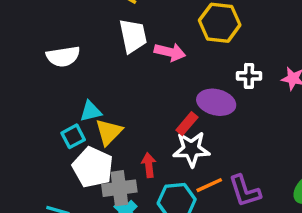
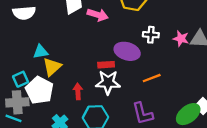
red rectangle: (187, 124) -> (106, 65), turned 42
cyan square: (73, 136) -> (21, 79), moved
orange line: (209, 185) -> (152, 78), moved
gray cross: (119, 188) -> (17, 102), moved

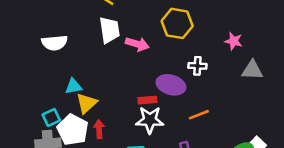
pink star: (181, 39) -> (234, 41), moved
red arrow: (78, 91) -> (99, 129), moved

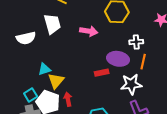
white trapezoid: (109, 30) -> (52, 24), moved
orange line: (199, 115) -> (143, 62), moved, turned -49
white star: (150, 120) -> (131, 84), moved

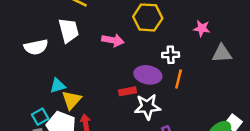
white star: (131, 84) -> (147, 107), moved

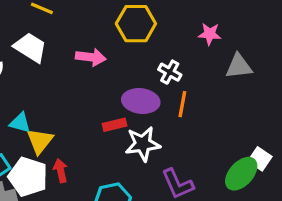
white trapezoid: (69, 30) -> (30, 47), turned -40
white cross: (171, 55) -> (170, 72), turned 35
cyan triangle: (58, 86) -> (20, 123), turned 35

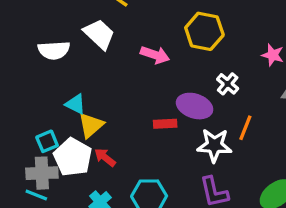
orange line: (182, 104) -> (245, 128), moved
white star: (143, 144) -> (214, 145), moved
red arrow: (61, 171) -> (105, 157), turned -50

